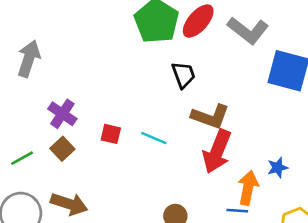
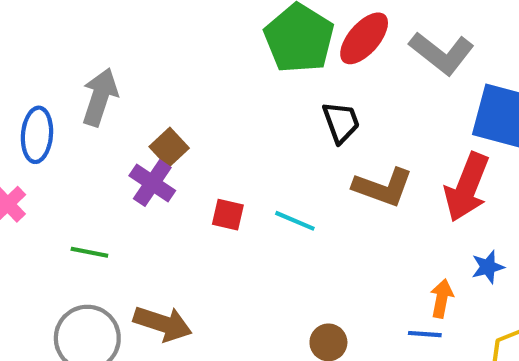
brown square: (62, 149) -> (169, 147), moved
red arrow: (217, 151) -> (467, 187), moved
green line: (22, 158) -> (89, 252), turned 40
orange arrow: (248, 188) -> (442, 298), size x0.7

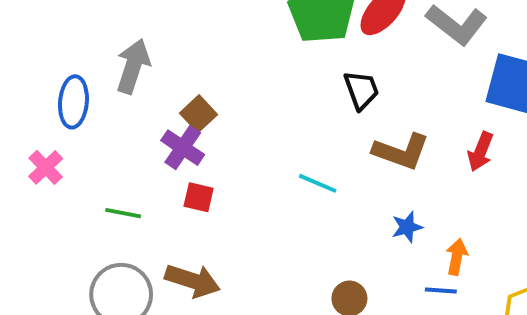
red arrow: (467, 187) -> (480, 152), size x0.6
red square: (228, 215) -> (199, 197), moved
blue star: (488, 267) -> (407, 227), moved

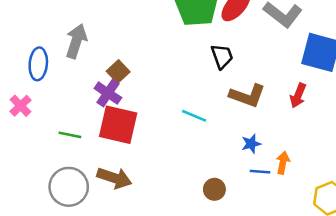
red square: (199, 197) -> (118, 125), size x2.0
blue line: (441, 291) -> (260, 172), moved

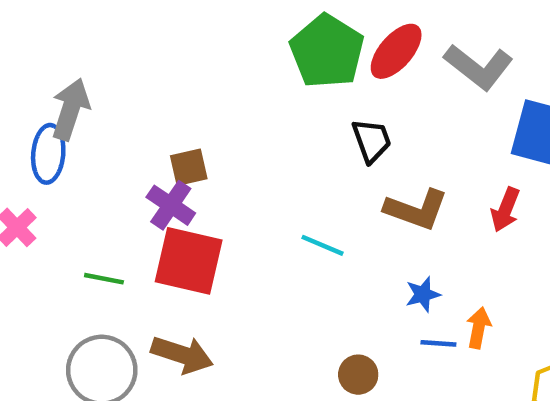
gray arrow: (76, 41) -> (71, 109), moved
brown square: (118, 71) -> (189, 167), turned 30

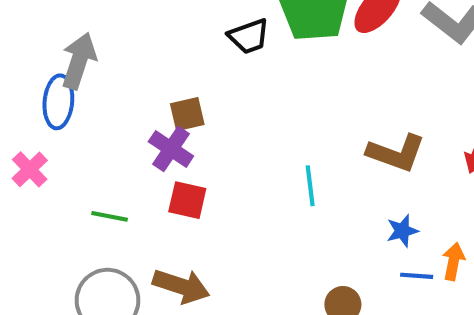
black trapezoid: (372, 140) -> (249, 36), moved, turned 90
cyan line: (322, 245) -> (310, 186), turned 60
red square: (189, 261) -> (187, 200), size x0.6

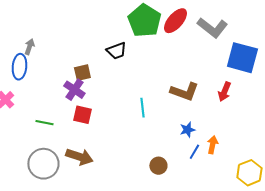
black trapezoid: (249, 36) -> (116, 51), moved
gray arrow: (79, 61) -> (29, 47), size x0.6
blue line: (417, 276) -> (194, 152), turned -63

